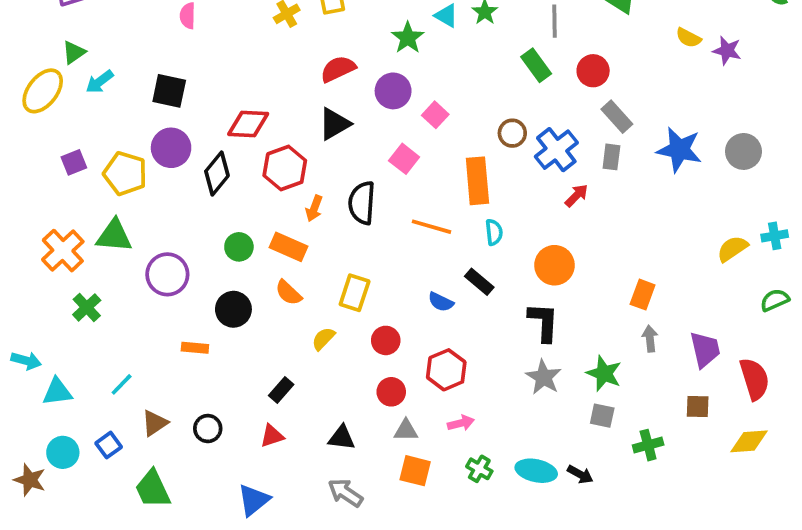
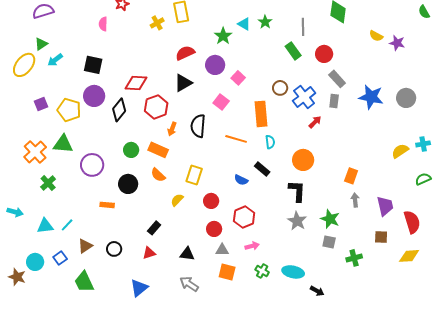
cyan triangle: (57, 392) -> (45, 226), moved
black arrow: (580, 474) -> (317, 291), moved

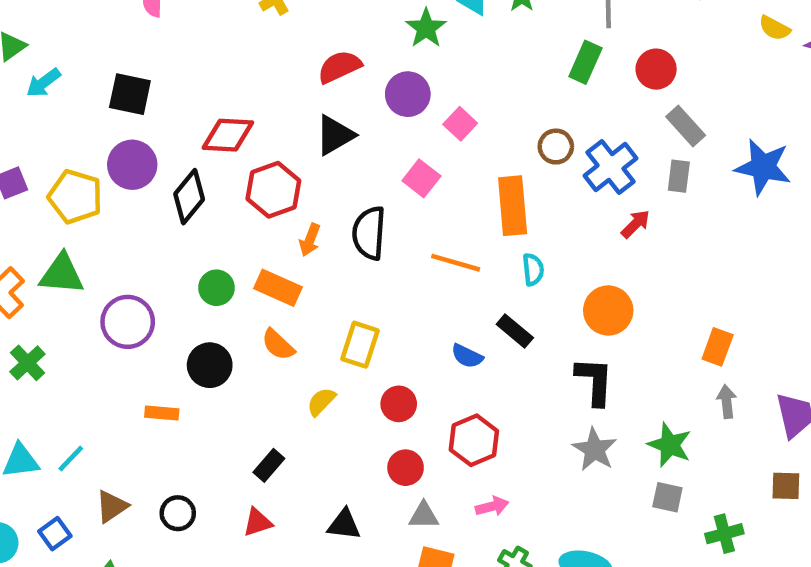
green rectangle: (293, 51) -> (585, 62), turned 60

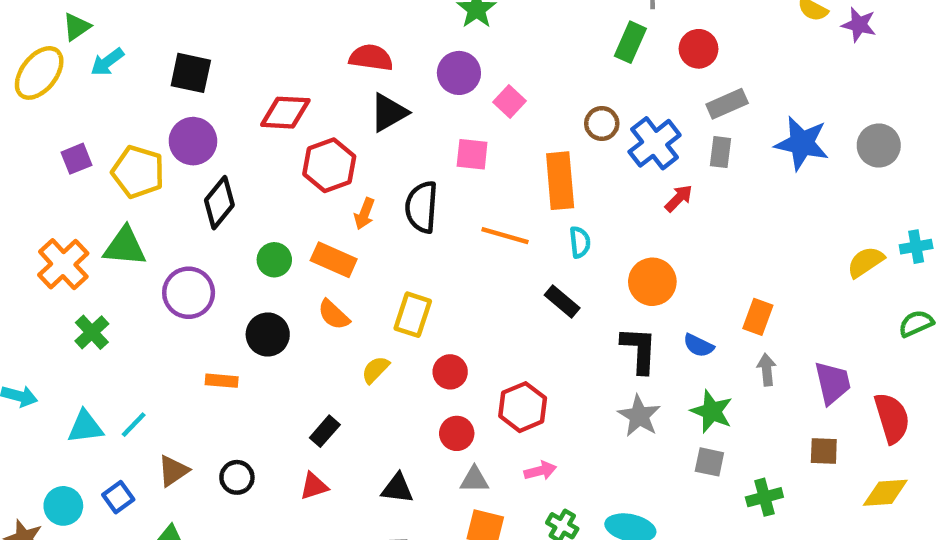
red semicircle: (339, 67) -> (371, 58), moved, turned 33
gray rectangle: (686, 126) -> (727, 104), turned -72
pink square: (421, 178) -> (472, 154), turned -32
black diamond: (189, 197) -> (219, 203), moved
blue semicircle: (467, 356) -> (698, 345), moved

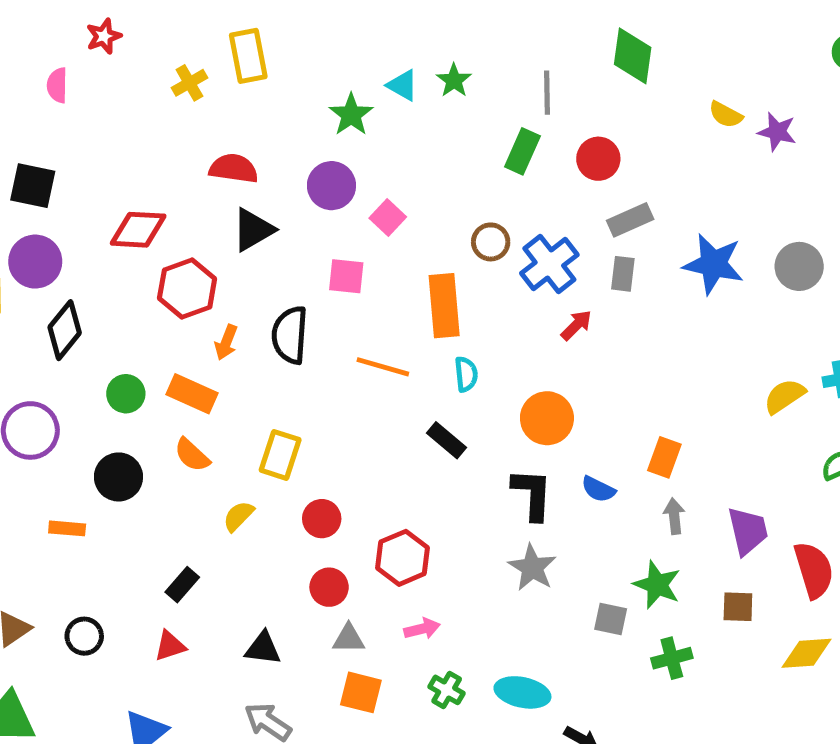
green star: (712, 411) -> (657, 585), moved

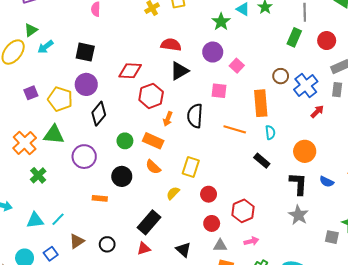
black rectangle: (182, 585) -> (149, 222), size x1.6
black triangle: (263, 648) -> (183, 250), turned 35

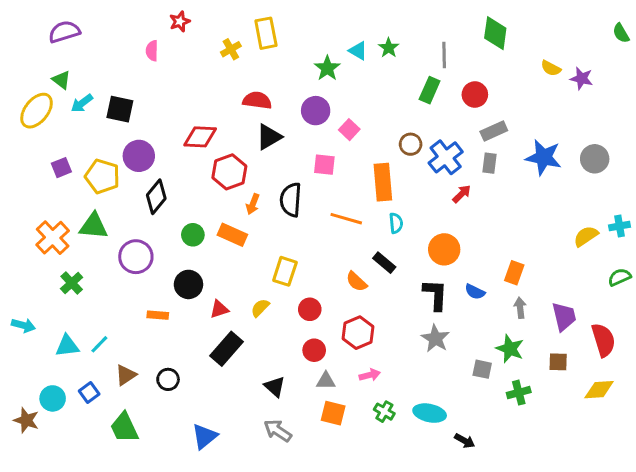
green triangle: (31, 30) -> (61, 80), turned -48
black square: (85, 52) -> (120, 109), moved
orange semicircle: (153, 167) -> (357, 282), moved
red triangle: (144, 249) -> (219, 309), moved

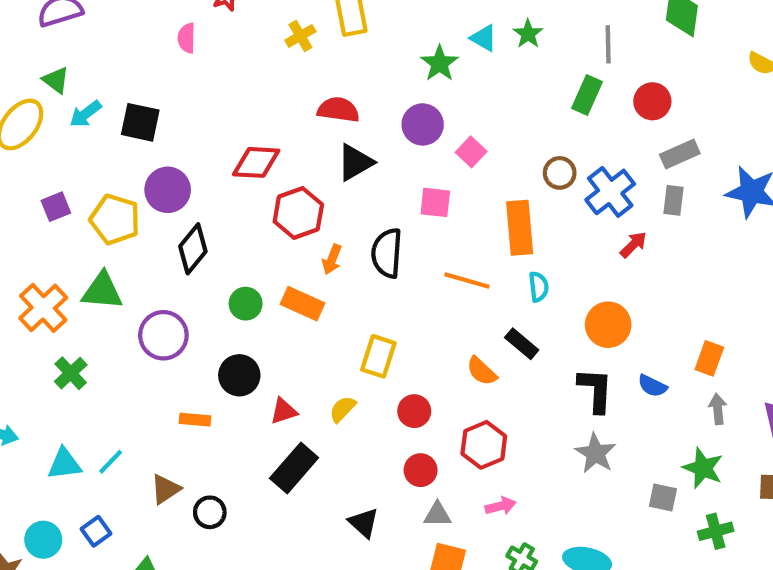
brown triangle: (126, 375) -> (166, 489), moved

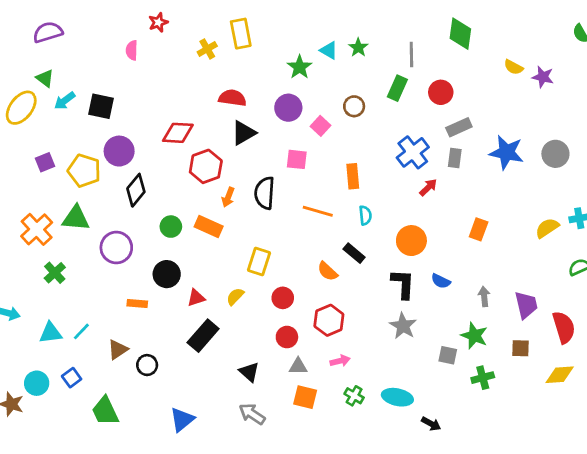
brown circle: (560, 173) -> (354, 106), moved
orange rectangle: (520, 228) -> (353, 176), size x0.7
orange rectangle: (709, 358) -> (479, 229), moved

